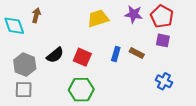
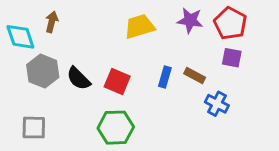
black semicircle: (55, 55) -> (78, 78), turned 84
gray hexagon: (25, 65) -> (43, 71), moved
blue cross: (164, 81) -> (217, 104), moved

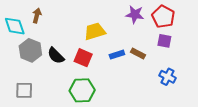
yellow trapezoid: (140, 26) -> (95, 31), moved
blue rectangle: (165, 77) -> (117, 55), turned 56
blue cross: (217, 104) -> (168, 77), moved

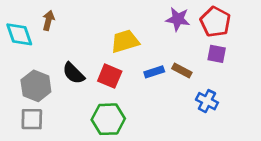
gray hexagon: (30, 50) -> (36, 86), moved
blue cross: (168, 77) -> (207, 101), moved

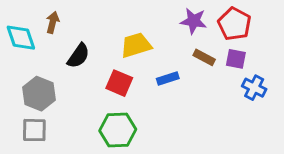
brown rectangle: (182, 70) -> (204, 57), moved
black semicircle: (73, 73) -> (78, 56), moved, turned -100
blue cross: (207, 101) -> (254, 88), moved

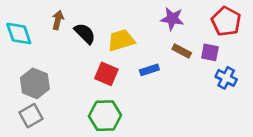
brown arrow: (53, 22) -> (58, 20), moved
red pentagon: (234, 24) -> (226, 21), moved
black semicircle: (78, 56) -> (85, 33), moved, turned -80
gray square: (34, 130) -> (31, 116), turned -30

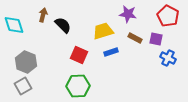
yellow trapezoid: (121, 40) -> (103, 31), moved

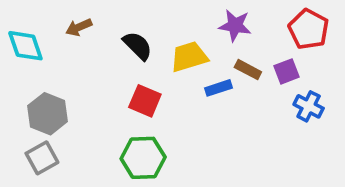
brown arrow: (43, 15) -> (79, 27), turned -128
black semicircle: (63, 25) -> (138, 46), moved
purple square: (156, 39) -> (286, 71), turned -32
blue rectangle: (111, 52) -> (218, 88), moved

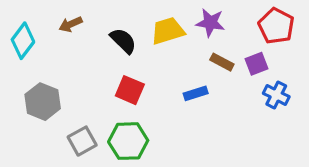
cyan diamond: (25, 46) -> (23, 41), turned 56
yellow trapezoid: (189, 57) -> (168, 31), moved
blue rectangle: (218, 88) -> (196, 93), moved
gray square: (42, 158) -> (82, 141), moved

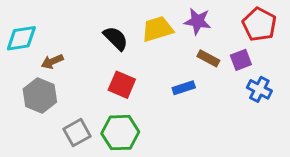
brown arrow: (71, 24) -> (52, 61), moved
cyan diamond: (23, 41) -> (21, 38), turned 44

